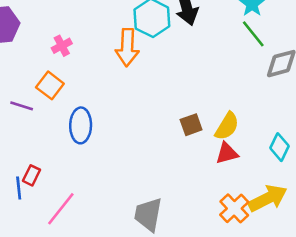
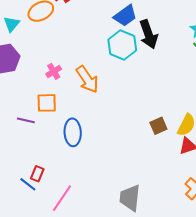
orange arrow: (127, 47) -> (87, 79), moved, turned -32
orange square: (50, 85) -> (47, 103), turned -35
blue line: (19, 188) -> (28, 184), turned -42

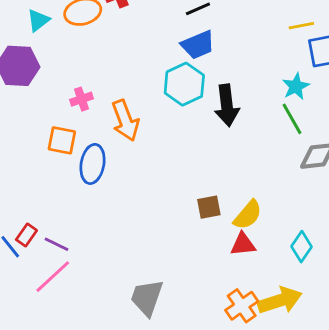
black arrow: (148, 34) -> (227, 105), moved
purple line: (26, 120) -> (57, 244), moved
blue ellipse: (73, 132) -> (93, 164), moved

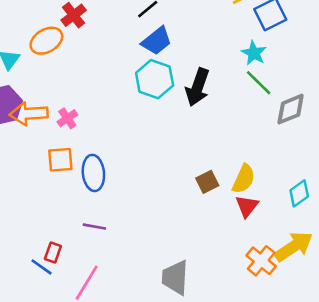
black arrow: (227, 105) -> (197, 87), turned 42
orange arrow: (125, 121) -> (29, 114), moved, turned 123
purple line: (57, 244) -> (94, 227), moved
red triangle: (243, 244) -> (247, 206), turned -30
cyan diamond: (301, 247) -> (299, 193), turned 36

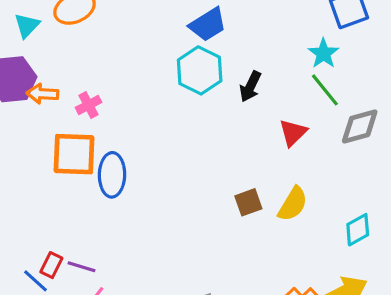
black arrow: (197, 87) -> (250, 86), size x0.7
orange arrow: (29, 114) -> (42, 94), size x0.7
orange square: (60, 160) -> (74, 154), size x1.4
red triangle: (247, 206) -> (293, 133), moved
purple line: (94, 227) -> (82, 267), moved

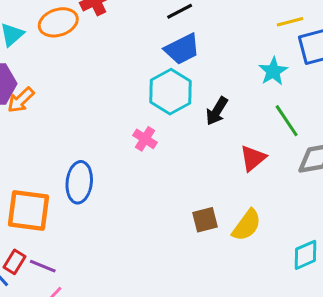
cyan star: (323, 53) -> (273, 71), moved
orange arrow: (42, 94) -> (21, 100), turned -52
pink cross: (88, 105) -> (145, 139), moved, turned -35
orange square: (74, 154) -> (28, 211), moved

